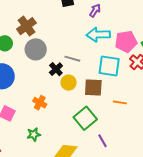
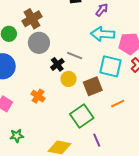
brown square: (93, 87) -> (93, 86), turned -30
orange line: (120, 102) -> (118, 104), turned -40
green star: (34, 134) -> (17, 136), moved

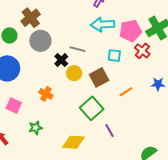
cyan square: (111, 66) -> (114, 56), size x0.6
green star: (17, 136) -> (36, 128), moved

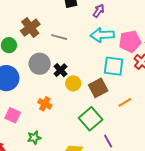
gray circle: (40, 41) -> (40, 64), moved
gray line: (77, 49) -> (59, 37), moved
cyan square: (114, 56) -> (114, 66), size x1.5

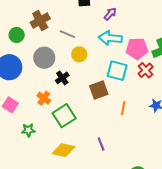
black cross: (60, 70) -> (62, 78), moved
yellow circle: (73, 83) -> (79, 54), moved
orange line: (125, 102) -> (123, 108), turned -56
green square: (91, 119) -> (64, 116), moved

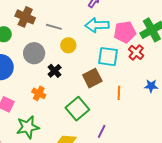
brown cross: (40, 21) -> (25, 17), turned -30
green square: (64, 116) -> (77, 109), moved
green star: (28, 130) -> (28, 127), size x1.6
purple line: (101, 144) -> (102, 131), turned 56

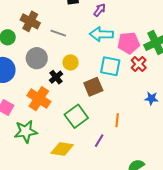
yellow circle: (68, 45) -> (70, 62), moved
orange cross: (39, 93) -> (39, 99), size x1.6
orange line: (119, 93) -> (117, 120), moved

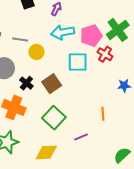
yellow circle: (70, 62) -> (36, 52), moved
brown square: (93, 87) -> (52, 84), moved
orange line: (117, 120) -> (103, 114), moved
purple line: (99, 141) -> (81, 137), turned 48

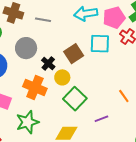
yellow circle: (36, 52) -> (62, 77), moved
brown square: (52, 84) -> (74, 54), moved
orange line: (103, 114) -> (124, 96), turned -32

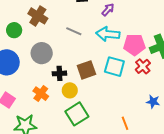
gray line: (43, 20) -> (74, 31), moved
black cross: (48, 63) -> (59, 73), turned 32
orange cross: (35, 88) -> (41, 94), size x0.7

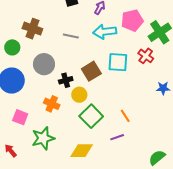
pink pentagon: (134, 45) -> (132, 20), moved
orange line: (125, 123) -> (125, 116), moved

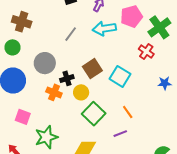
brown cross: (32, 29) -> (22, 22), moved
gray line: (71, 36) -> (71, 34), turned -63
cyan square: (118, 62) -> (120, 76), moved, turned 30
orange cross: (52, 104) -> (54, 92), moved

